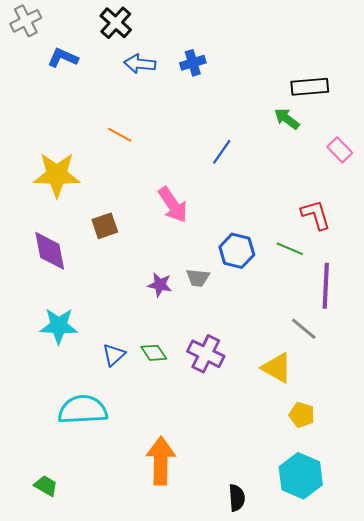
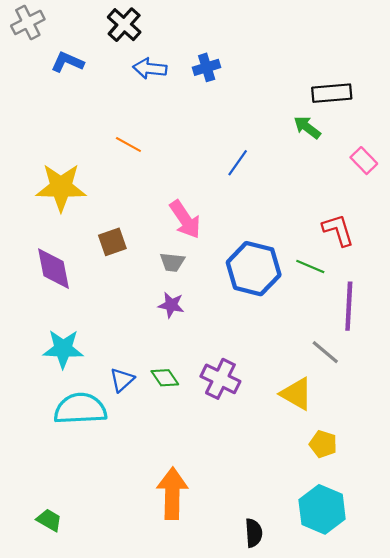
blue hexagon: (237, 251) -> (254, 269), size x1.4
gray trapezoid: (198, 278) -> (172, 262), moved
cyan semicircle: (83, 410) -> (80, 409), moved

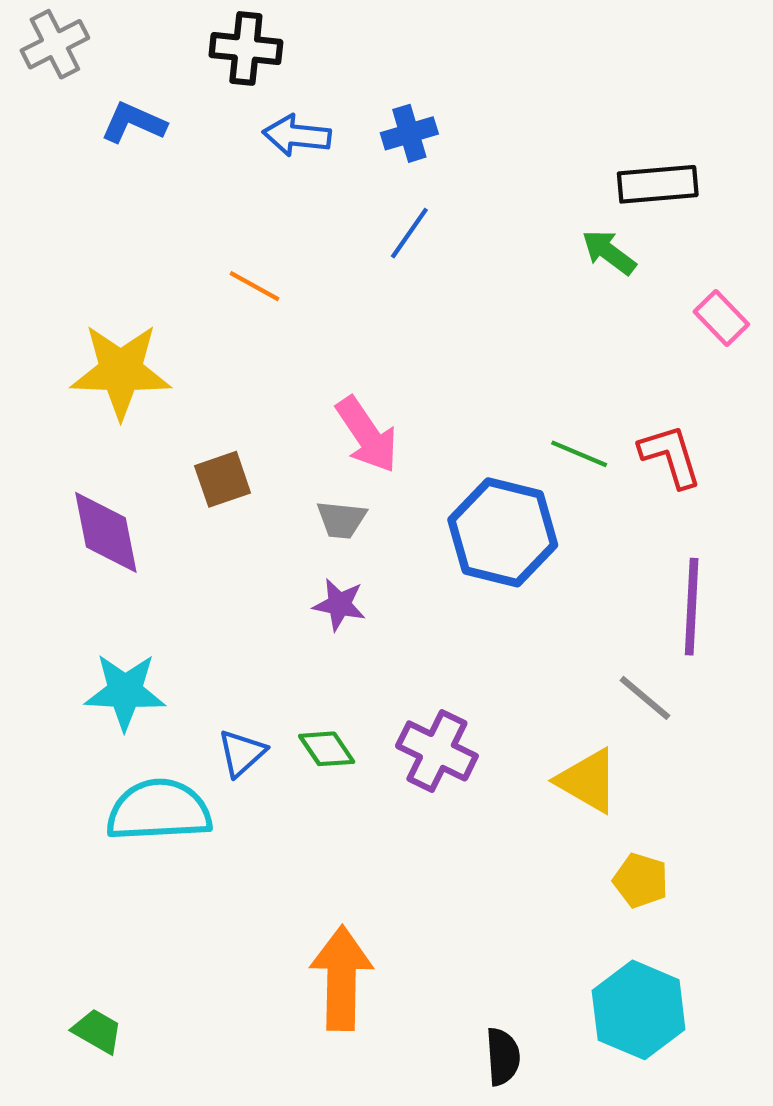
black cross: (124, 25) -> (246, 48), turned -36
blue line: (238, 163) -> (409, 233), moved
green line: (310, 266) -> (579, 454), moved

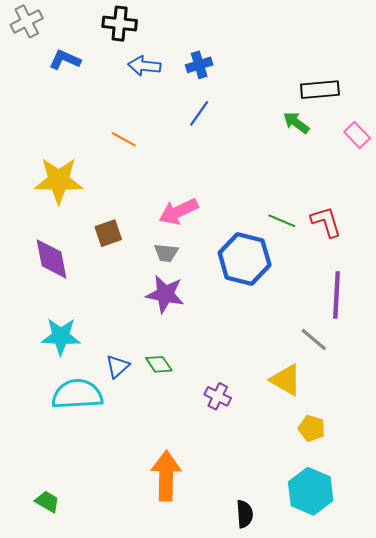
pink rectangle: (721, 318) -> (357, 135), moved
pink arrow: (367, 435) -> (178, 211), turned 99
purple star: (339, 605) -> (165, 294), size x1.5
purple cross: (437, 751) -> (218, 396), moved, size x0.7

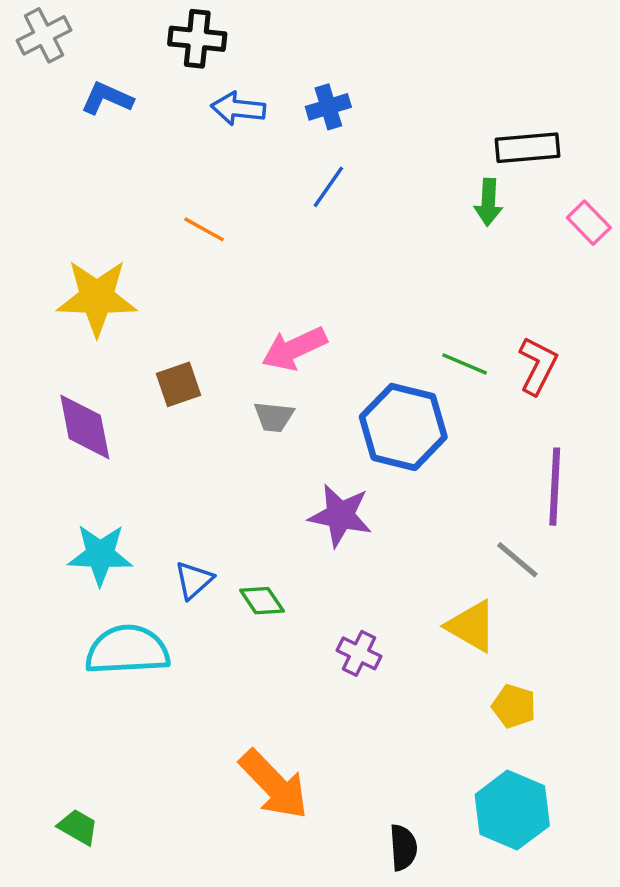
green arrow: (296, 123) -> (488, 202), turned -124
red L-shape: (326, 222) -> (538, 366), turned 44
purple star: (165, 294) -> (340, 515), moved
blue triangle: (118, 366) -> (194, 580), moved
orange arrow: (166, 476) -> (274, 784), turned 135

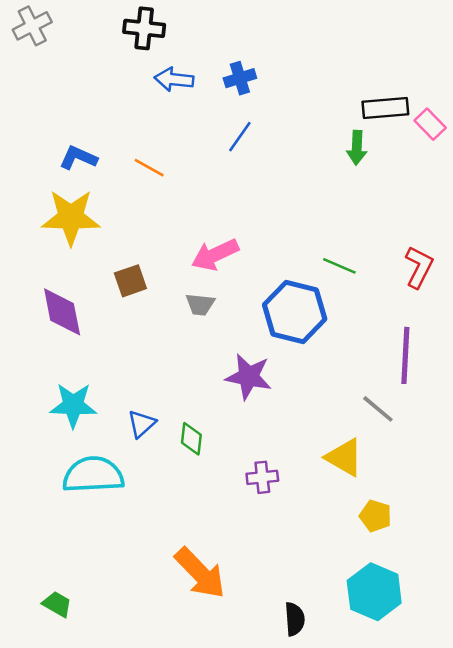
blue L-shape: (107, 98) -> (78, 158), moved
pink rectangle: (589, 223) -> (430, 124), moved
red L-shape: (538, 366) -> (419, 267), moved
green diamond: (262, 601) -> (191, 439), turned 40
purple cross: (359, 653) -> (262, 477), turned -32

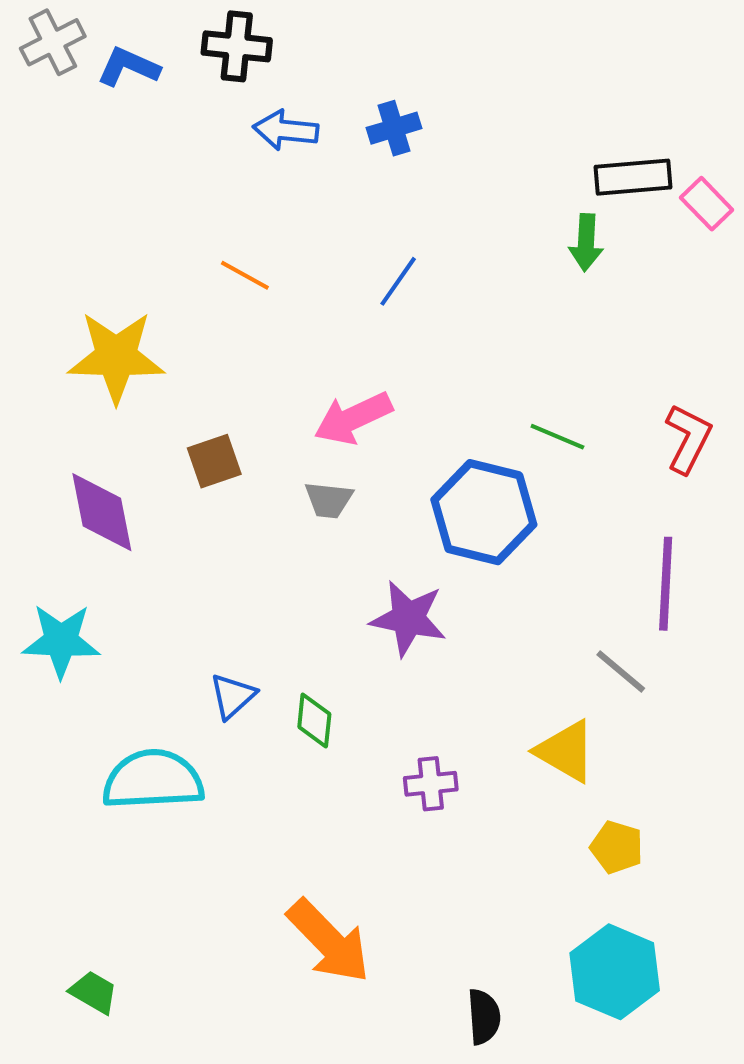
blue line: (240, 137) -> (398, 281), moved
blue L-shape: (78, 158) -> (128, 67), moved
cyan star: (73, 405) -> (61, 641), moved

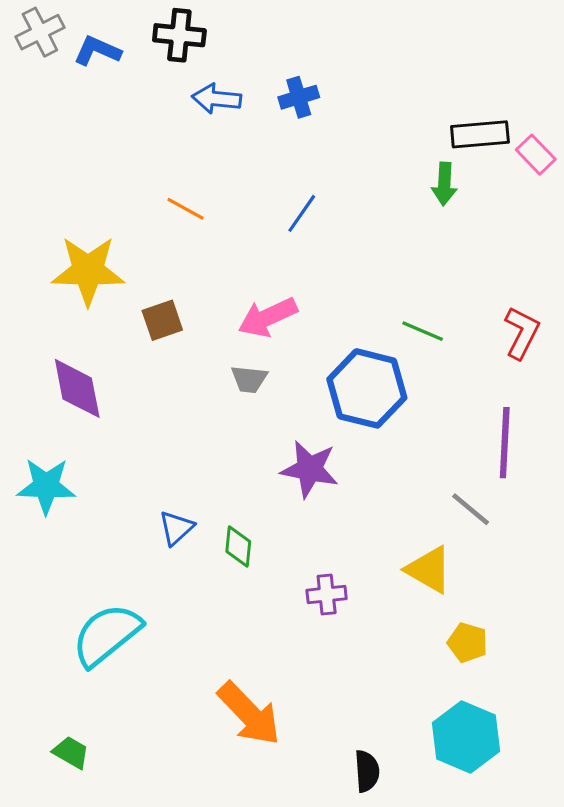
brown square: (214, 461) -> (162, 320), moved
cyan semicircle: (153, 780) -> (107, 635), moved, turned -36

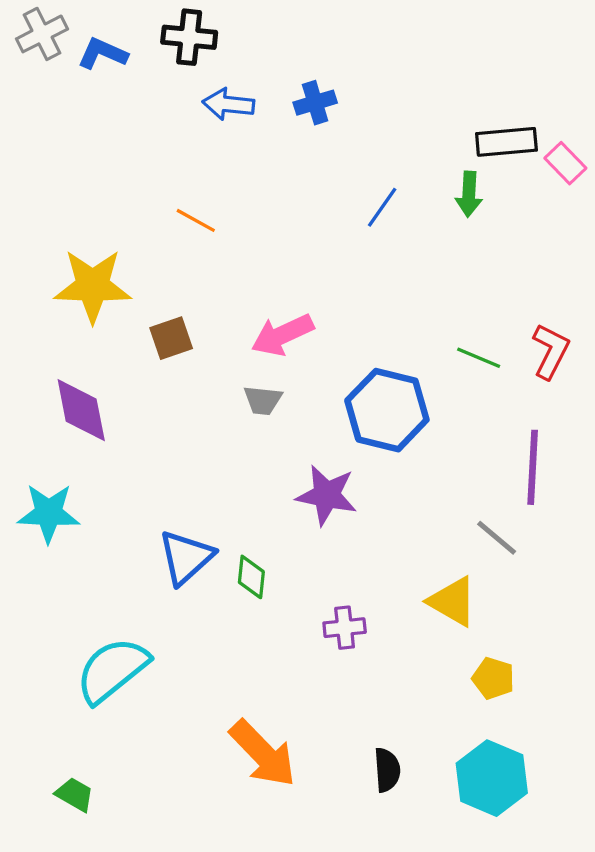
blue line: (302, 213) -> (382, 207), moved
green line: (423, 331) -> (479, 358), moved
blue triangle: (176, 528) -> (186, 557), size x1.5
black semicircle: (367, 771) -> (387, 770), moved

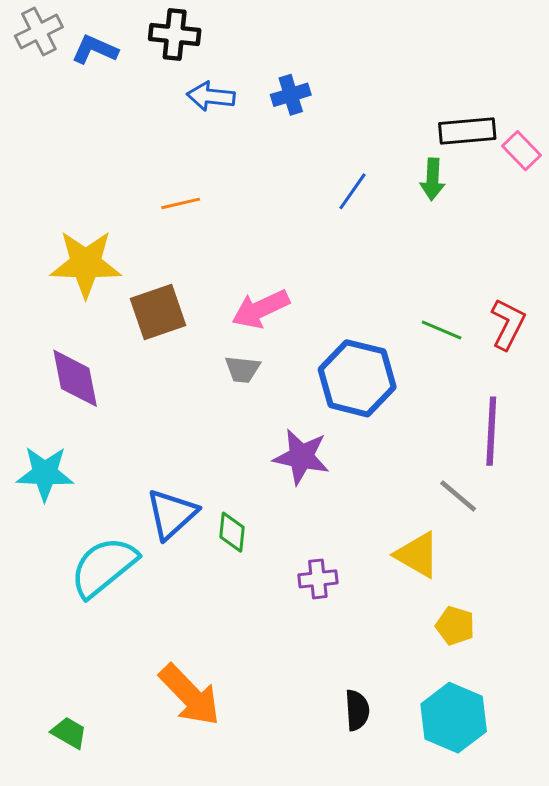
orange line: (196, 220) -> (181, 203), turned -42
brown square: (171, 338) -> (158, 312), size x1.4
cyan semicircle: (112, 670) -> (104, 567), moved
orange arrow: (263, 754) -> (190, 695), moved

